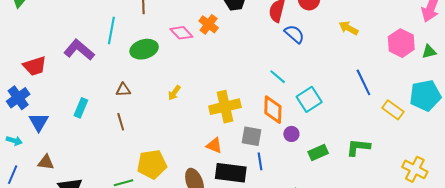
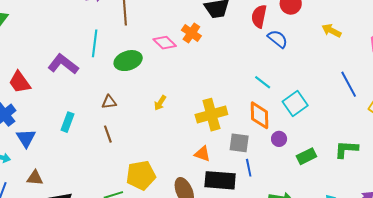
red trapezoid: (35, 66) -> (20, 82), turned 75

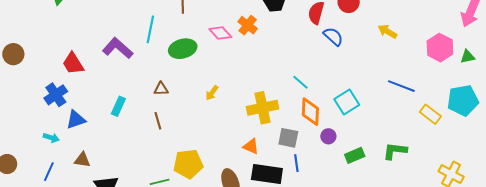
cyan line: (263, 82) -> (300, 82), moved
blue line: (349, 84) -> (401, 86), turned -44
blue triangle: (26, 138) -> (76, 120), turned 40

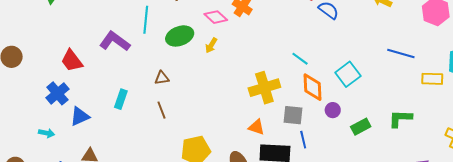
yellow arrow: (212, 93) -> (211, 45), moved
yellow rectangle: (430, 114) -> (432, 79), turned -30
cyan arrow: (51, 138) -> (47, 133), moved

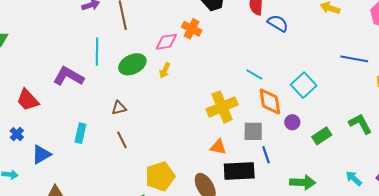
pink diamond: (216, 17) -> (166, 42), turned -45
blue cross: (57, 93) -> (17, 134), size x0.6
green L-shape: (400, 119) -> (360, 124), turned 65

